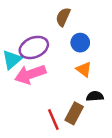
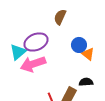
blue circle: (80, 43) -> (79, 45), moved
orange triangle: (84, 69) -> (88, 54), moved

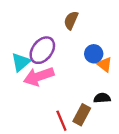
purple ellipse: (36, 42) -> (42, 50), turned -30

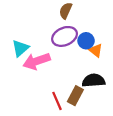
purple ellipse: (42, 50) -> (65, 36), moved, turned 30
black semicircle: (102, 98) -> (94, 81), size x1.5

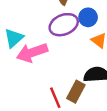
blue circle: (86, 41) -> (88, 17), moved

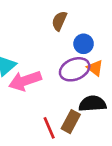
purple ellipse: (64, 25) -> (75, 69), moved

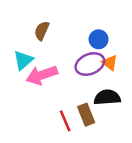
brown semicircle: (59, 21) -> (42, 31), moved
brown rectangle: (71, 122) -> (86, 115), turned -50

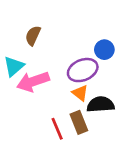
blue circle: (99, 39) -> (104, 50), moved
orange triangle: (110, 63) -> (80, 93), moved

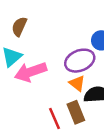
brown semicircle: (33, 36) -> (19, 27), moved

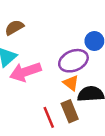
brown semicircle: (19, 27) -> (14, 27), turned 36

